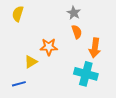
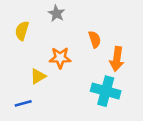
gray star: (74, 13) -> (56, 13), moved
yellow semicircle: (18, 14) -> (22, 31), moved

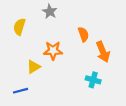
orange arrow: (117, 59) -> (103, 52), turned -30
cyan cross: (106, 91) -> (93, 80), size x0.6

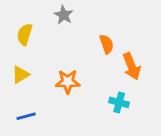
orange star: (53, 51) -> (68, 82), moved
yellow triangle: (33, 67) -> (20, 75), moved

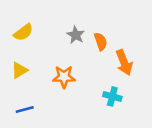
gray star: (64, 15) -> (76, 35), moved
yellow semicircle: (25, 34) -> (23, 32), turned -144

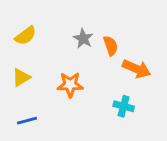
orange arrow: (124, 62) -> (137, 69), turned -45

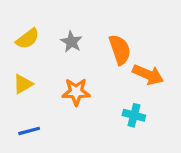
gray star: (83, 38) -> (71, 42), moved
orange semicircle: (111, 46) -> (120, 50), size x1.4

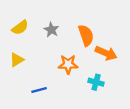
orange star: (76, 92) -> (68, 64), moved
blue line: (29, 131) -> (39, 90), moved

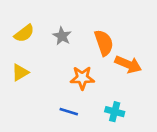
cyan cross: (96, 82) -> (115, 112), moved
blue line: (39, 90) -> (69, 112), moved, turned 32

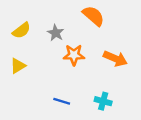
orange semicircle: (104, 43) -> (93, 16), moved, turned -30
orange star: (82, 78) -> (74, 55), moved

